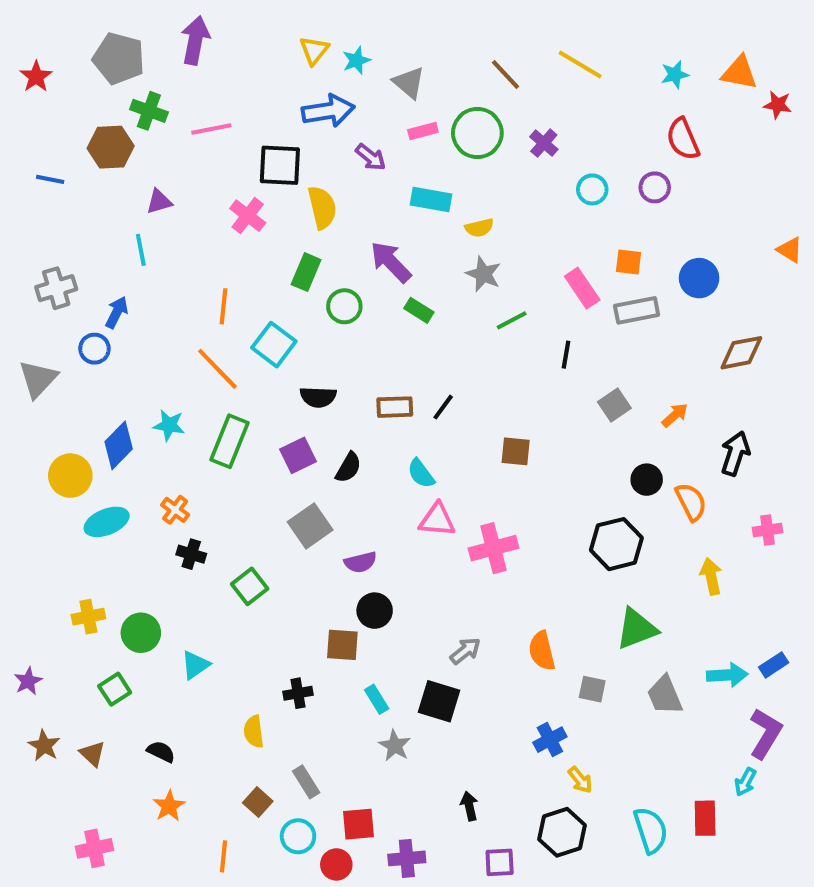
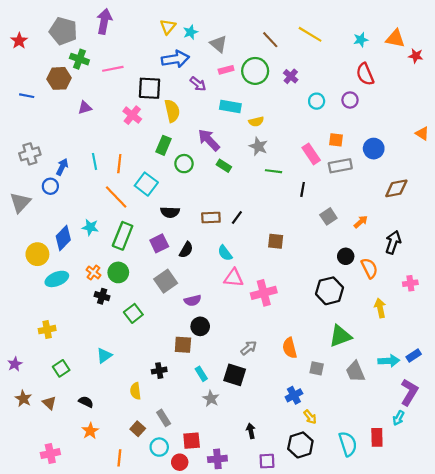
cyan line: (141, 250) -> (95, 161), moved
green line: (512, 320) -> (273, 171), turned 35
green circle: (141, 633) -> (118, 272), moved

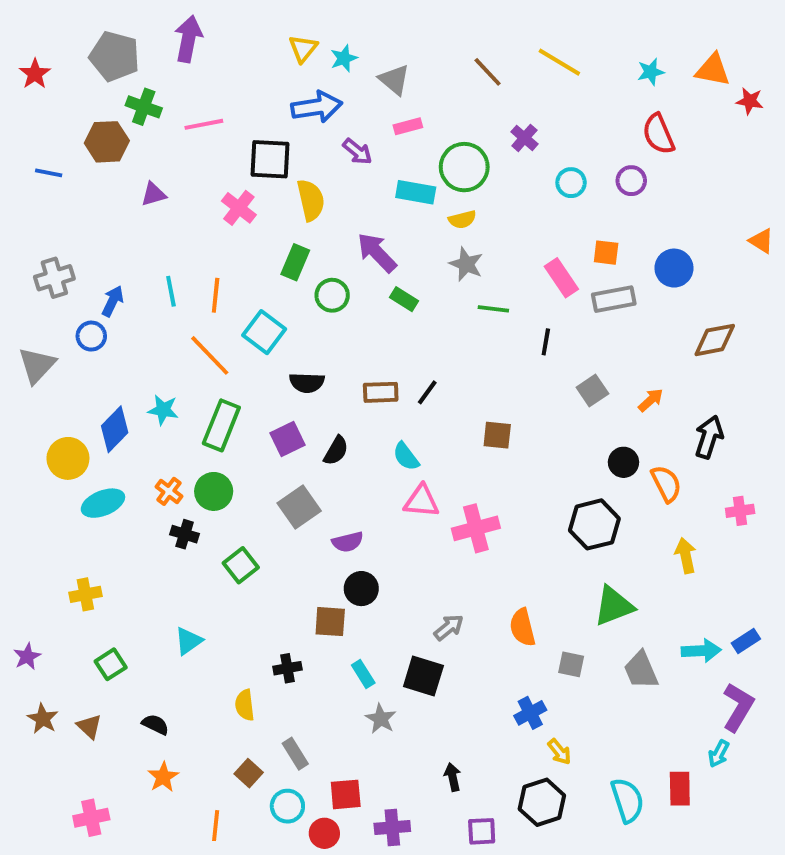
green circle: (255, 71) -> (464, 167), moved

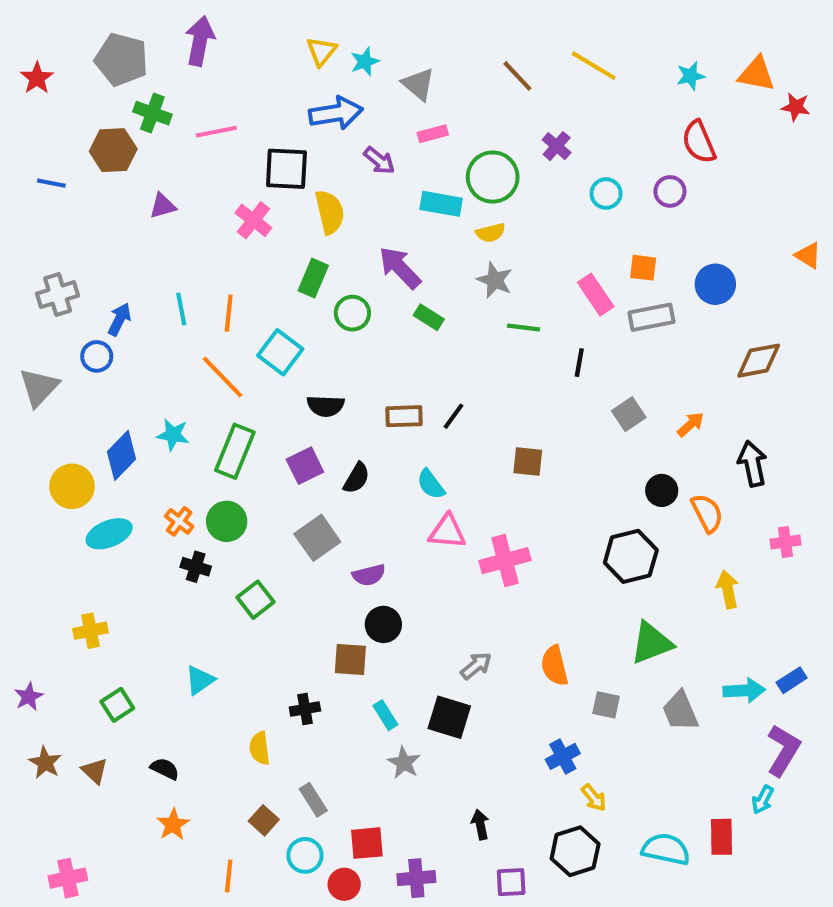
black arrow: (709, 437) -> (752, 464), turned -30
cyan semicircle: (627, 800) -> (666, 849), turned -60
pink cross: (91, 818) -> (68, 878), moved

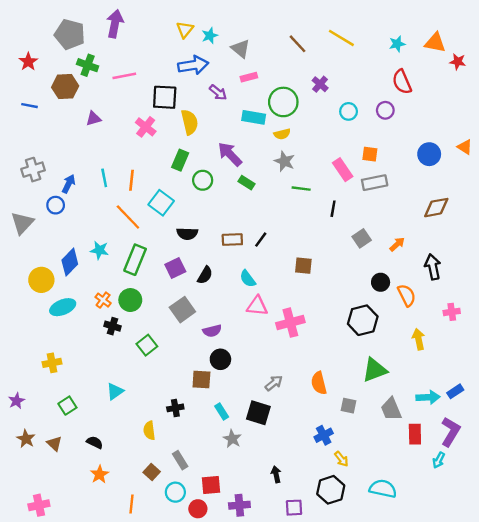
red star: (37, 78) -> (28, 62), moved
blue circle: (715, 284) -> (429, 154), moved
red rectangle: (722, 837) -> (415, 434), moved

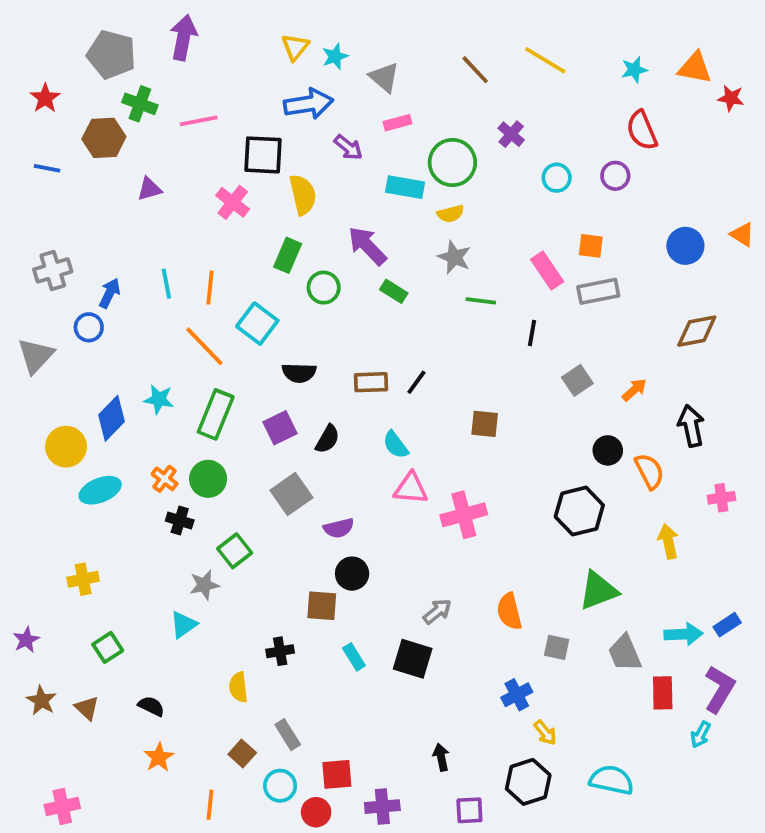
gray star: (232, 439) -> (204, 585), moved, turned 30

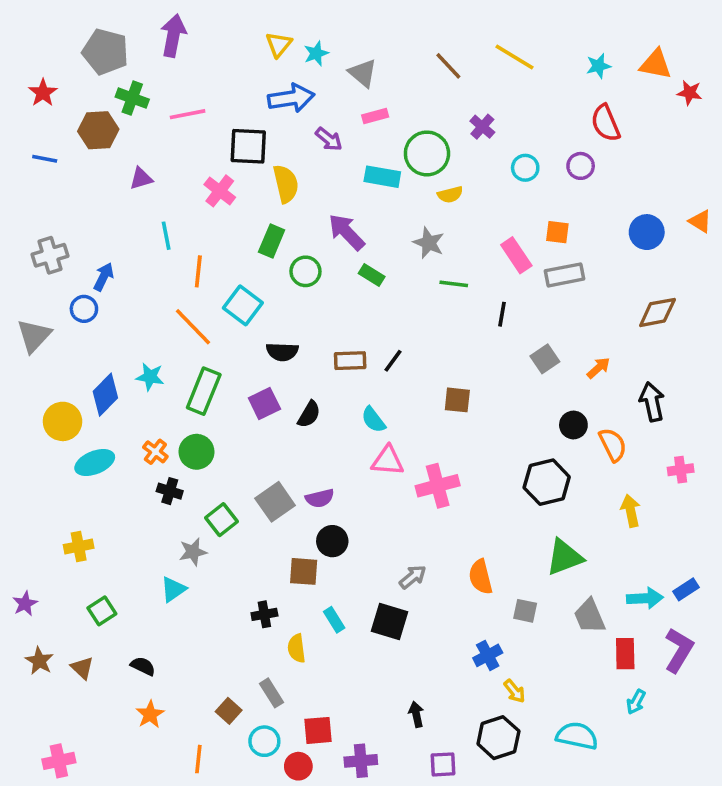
yellow semicircle: (451, 214) -> (450, 195), moved
cyan line: (166, 284) -> (166, 236), moved
gray square: (291, 494) -> (275, 502), moved
yellow semicircle: (238, 687) -> (297, 648), moved
cyan arrow: (701, 735) -> (636, 702), moved

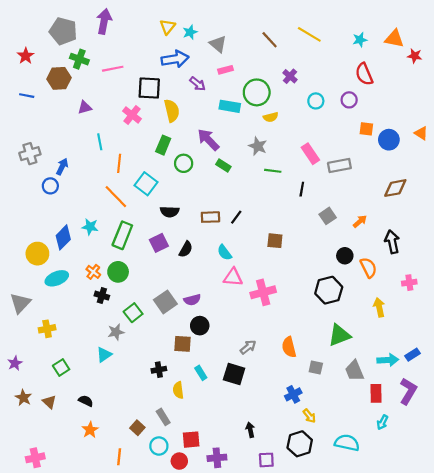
orange square: (557, 232) -> (366, 129), moved
gray triangle: (34, 336) -> (20, 303), moved

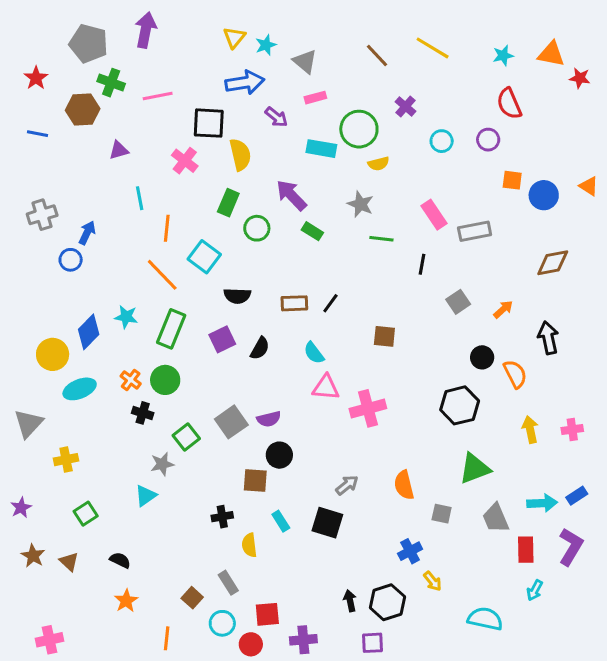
pink cross: (409, 283) -> (572, 430), moved
black hexagon: (300, 444) -> (387, 602), moved

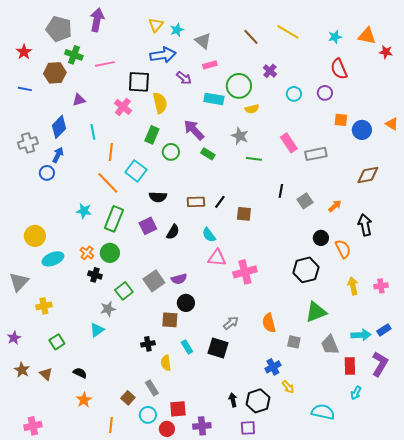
black line: (422, 264) -> (281, 191), moved
blue diamond: (89, 332) -> (59, 127), moved
brown square: (384, 336) -> (244, 214), moved

